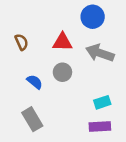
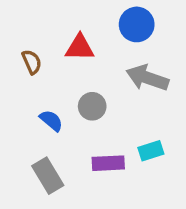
red triangle: (62, 42) -> (80, 48), moved
purple rectangle: (100, 126) -> (108, 163), moved

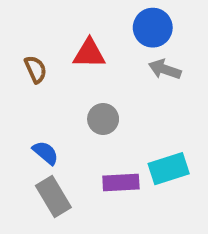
gray arrow: (147, 78) -> (165, 69), moved, size x0.7
blue semicircle: (51, 121) -> (45, 153), moved
cyan rectangle: (151, 151) -> (169, 169), size x1.4

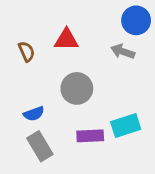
blue circle: (153, 28) -> (136, 20), moved
gray circle: (103, 119) -> (77, 88), size x1.4
blue semicircle: (45, 153) -> (34, 114), turned 120

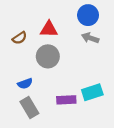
blue circle: (136, 20) -> (88, 15), moved
brown semicircle: (26, 51) -> (20, 38), turned 80
gray circle: (77, 88) -> (48, 56), moved

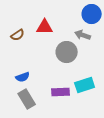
blue circle: (88, 15) -> (92, 14), moved
gray circle: (48, 56) -> (67, 52), moved

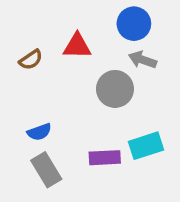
blue circle: (92, 14) -> (134, 24), moved

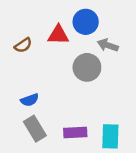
blue circle: (134, 24) -> (86, 22), moved
cyan rectangle: (146, 146) -> (110, 136), moved, turned -70
purple rectangle: (105, 158) -> (75, 132), moved

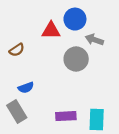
brown semicircle: (23, 45) -> (17, 50), moved
gray rectangle: (35, 129) -> (17, 112), moved

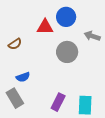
gray arrow: (94, 40) -> (92, 36), moved
purple rectangle: (66, 116) -> (58, 102), turned -60

